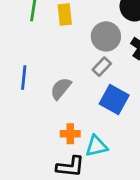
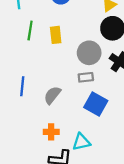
gray rectangle: (102, 67) -> (86, 77), turned 40
orange cross: (70, 134) -> (51, 132), moved

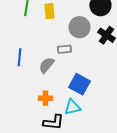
gray rectangle: (86, 77) -> (64, 49), moved
blue square: (96, 104) -> (79, 84), moved

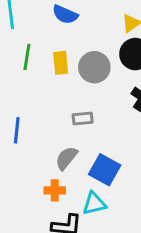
gray circle: (79, 27) -> (94, 67), moved
gray semicircle: (46, 65) -> (67, 158), moved

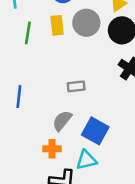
yellow rectangle: (61, 63) -> (57, 25), moved
gray circle: (94, 67) -> (86, 23), moved

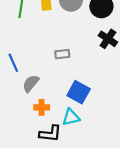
blue line: (19, 97) -> (13, 63), turned -30
gray semicircle: (62, 121) -> (31, 83), moved

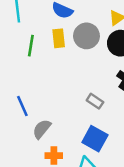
gray rectangle: (62, 54) -> (95, 101), moved, turned 40

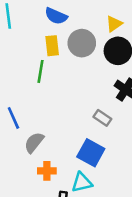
green line: (31, 46) -> (41, 71), moved
gray rectangle: (95, 101) -> (102, 118), moved

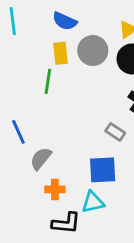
blue square: (91, 153) -> (103, 170), turned -32

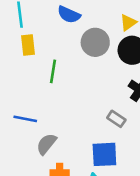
yellow rectangle: (61, 53) -> (28, 45), moved
blue line: (18, 132) -> (25, 119), turned -55

